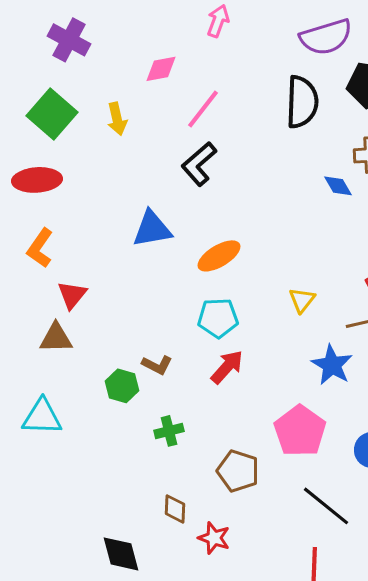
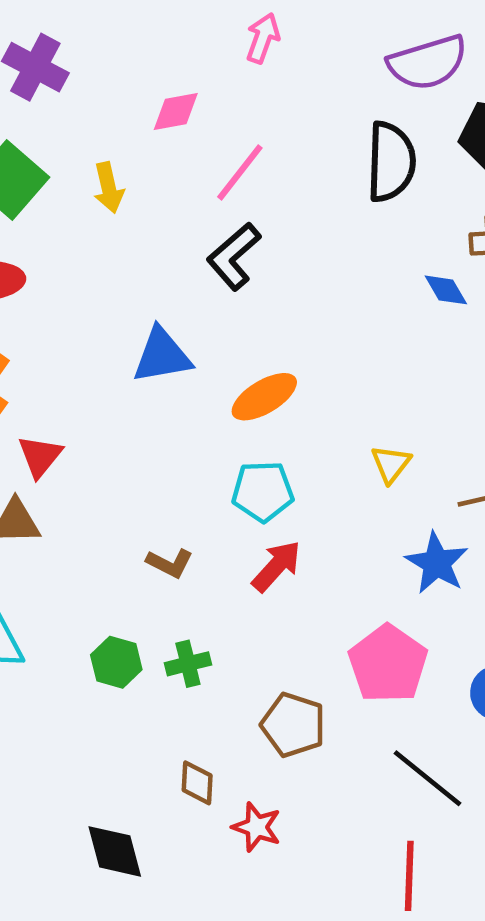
green hexagon: (122, 386) -> (116, 662), moved

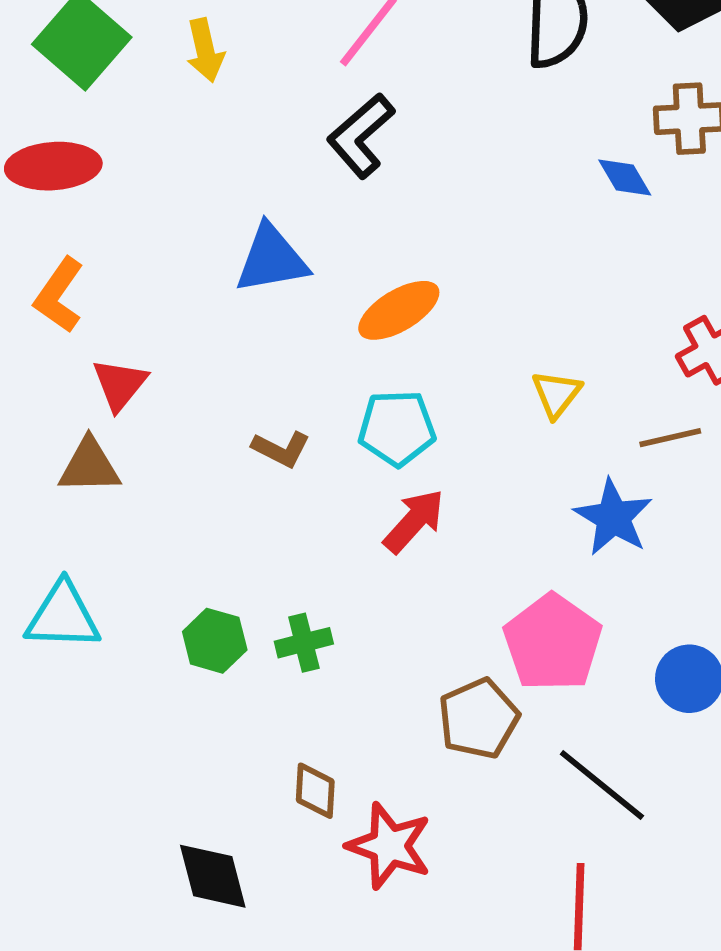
brown L-shape: (170, 563) -> (281, 449), moved
brown pentagon: (293, 725) -> (479, 719), moved, turned 30
red star: (257, 827) -> (389, 846), size x1.4

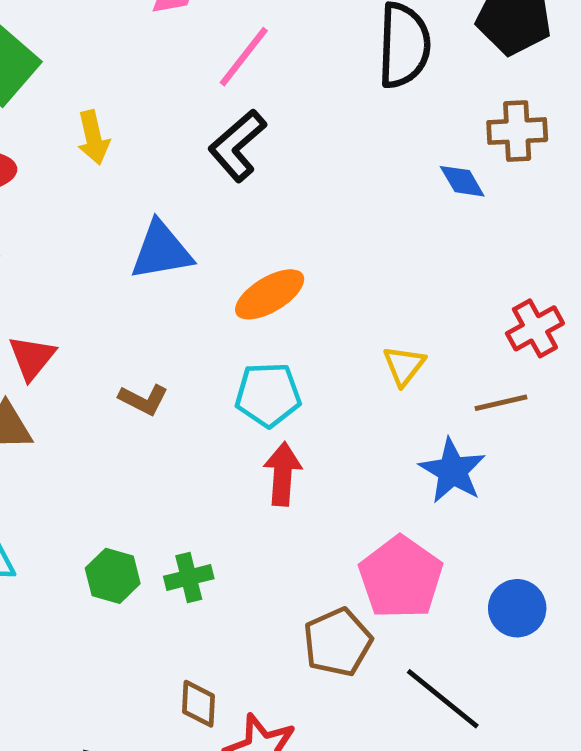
yellow arrow: (205, 50) -> (93, 137), moved
brown L-shape: (281, 449) -> (143, 400), moved
red arrow: (414, 521) -> (283, 474), turned -38

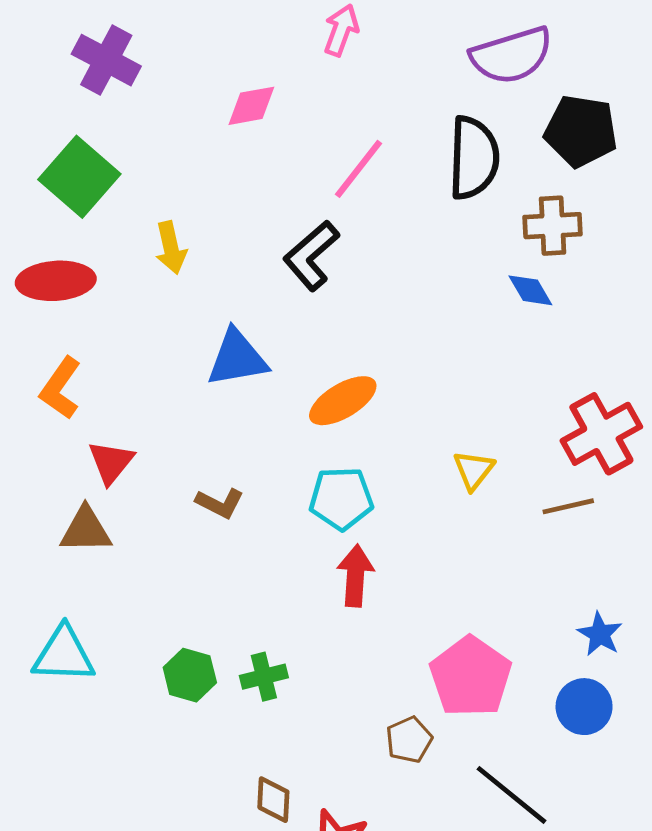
pink line: (244, 57) -> (359, 169), moved
brown cross: (517, 131) -> (553, 226), moved
red cross: (535, 328) -> (601, 434), size x1.4
blue star: (452, 471) -> (600, 634), moved, size x0.7
brown pentagon: (338, 642) -> (409, 740), size x0.7

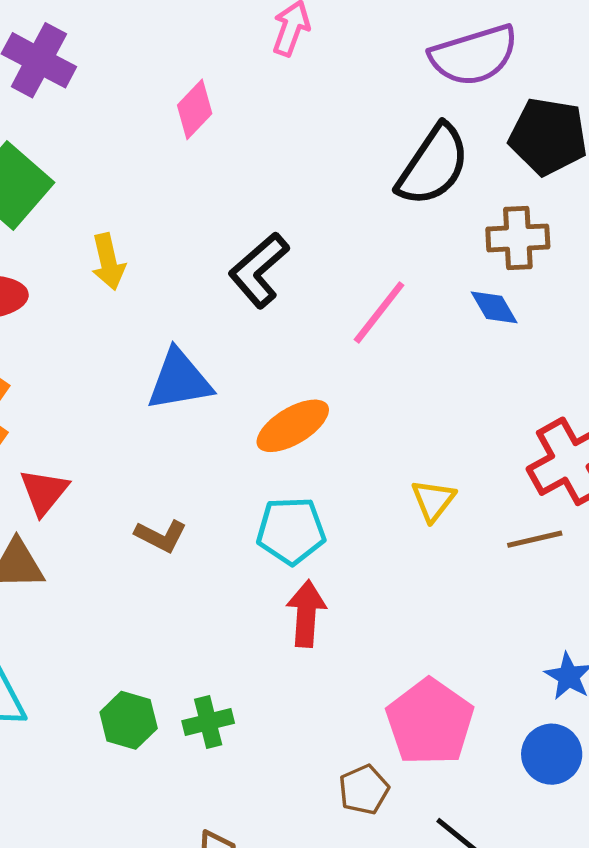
pink diamond: (251, 106) -> (195, 109), turned -36
black semicircle: (474, 158) -> (433, 165), turned 32
pink line: (359, 169) -> (379, 312), moved

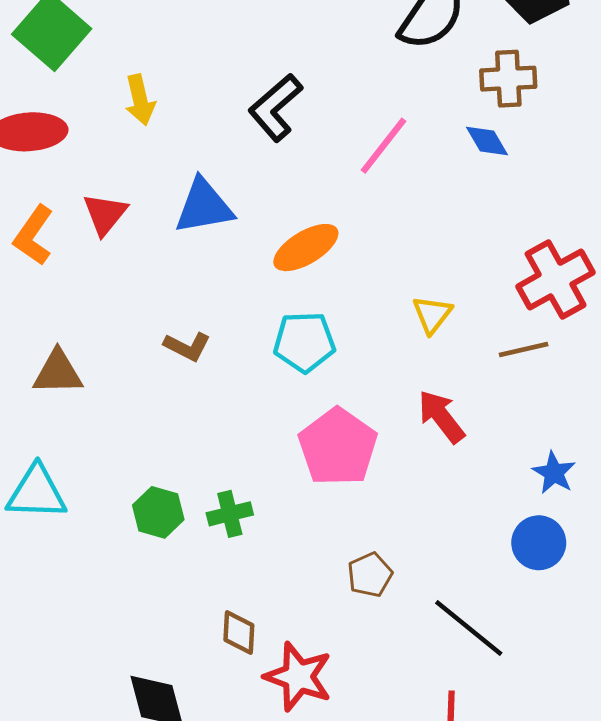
red triangle: (44, 492) -> (105, 214), moved
red arrow: (306, 614) -> (441, 416), moved, turned -42
pink pentagon: (430, 722) -> (338, 447), moved

